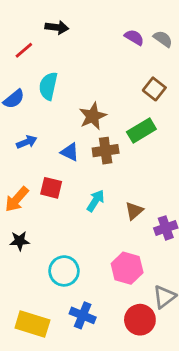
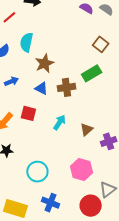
brown star: (93, 116) -> (44, 63), moved

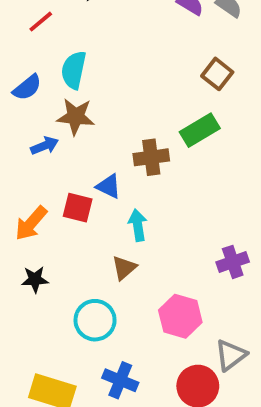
brown star: (44, 63) -> (76, 117), moved, turned 30
blue triangle: (41, 88) -> (109, 186), moved
cyan arrow: (60, 122) -> (138, 225), turned -42
brown triangle: (87, 129) -> (124, 268), moved

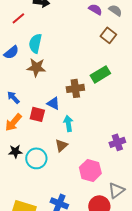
brown square: (217, 74) -> (108, 35), moved
blue arrow: (45, 146) -> (13, 97), moved, turned -112
cyan circle: (95, 320) -> (36, 158), moved

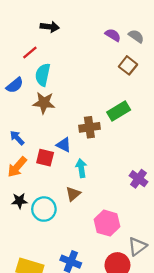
red line: (18, 18) -> (30, 53), moved
purple cross: (117, 142) -> (139, 179), moved, turned -35

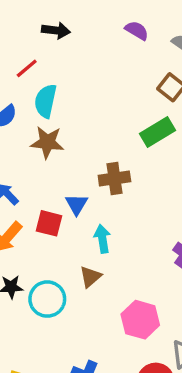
purple semicircle: (113, 35) -> (137, 30), moved
green rectangle: (119, 111) -> (157, 132), moved
blue triangle: (64, 145) -> (77, 204), turned 35

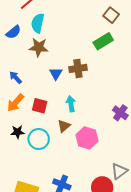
blue triangle: (77, 204) -> (56, 73), moved
red square: (49, 223) -> (40, 106), moved
pink hexagon: (140, 320) -> (87, 138), moved

